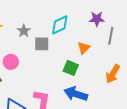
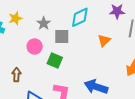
pink circle: (11, 62) -> (35, 46), moved
green square: (71, 68) -> (55, 61), moved

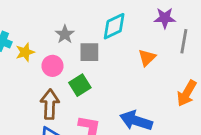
yellow star: (15, 18) -> (25, 52), moved
green square: (55, 61) -> (80, 85), turned 35
brown arrow: (16, 75) -> (50, 104), moved, size x1.5

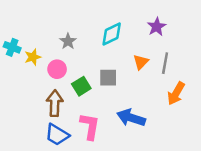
purple star: (165, 18) -> (157, 27), turned -30
gray line: (184, 41) -> (165, 63), moved
gray square: (89, 52) -> (108, 78), moved

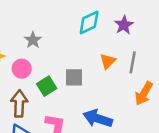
cyan diamond: (112, 34) -> (89, 23), moved

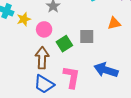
orange triangle: (108, 61) -> (114, 23), turned 32

